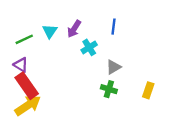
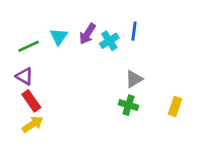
cyan cross: (89, 47) -> (109, 41), moved
red rectangle: (27, 86) -> (31, 101), size x0.7
yellow arrow: (28, 105) -> (33, 124), size x0.7

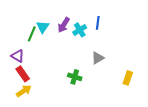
green line: (29, 46) -> (32, 34), moved, turned -42
green cross: (129, 105) -> (75, 77), moved

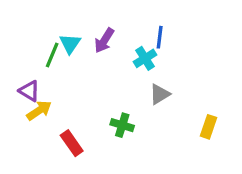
cyan cross: (80, 30) -> (145, 58), moved
red rectangle: (23, 74) -> (72, 143), moved
yellow arrow: (24, 91) -> (39, 110), moved

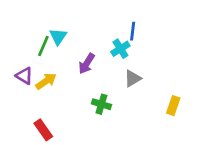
purple arrow: (104, 40) -> (87, 64), moved
yellow arrow: (39, 110) -> (46, 81), moved
red rectangle: (72, 143) -> (43, 130), moved

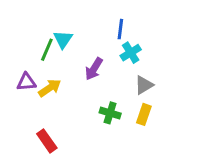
blue line: (133, 31) -> (120, 29), moved
purple triangle: (24, 76) -> (26, 82), turned -36
yellow rectangle: (173, 106) -> (144, 114), moved

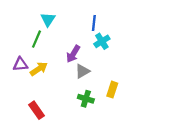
cyan triangle: (63, 39) -> (48, 20), moved
gray triangle: (144, 85) -> (82, 71), moved
green cross: (110, 113) -> (86, 99), moved

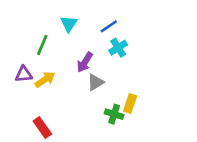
cyan triangle: (48, 20) -> (69, 24), moved
blue line: (94, 23) -> (109, 26), turned 49
green cross: (86, 99) -> (114, 114), moved

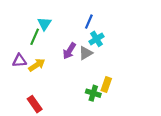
cyan triangle: (69, 24) -> (44, 24), moved
blue line: (109, 26) -> (89, 22), turned -32
gray triangle: (95, 82) -> (86, 53), moved

